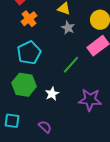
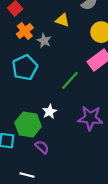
gray star: (68, 28) -> (44, 41), moved
green hexagon: (24, 85) -> (28, 124), moved

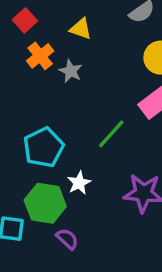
yellow triangle: (62, 20) -> (81, 29), moved
cyan pentagon: (25, 68) -> (44, 147), moved

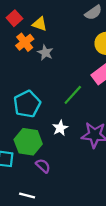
yellow triangle: (81, 29) -> (40, 24), moved
white star: (79, 183) -> (60, 128), moved

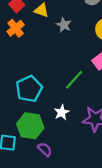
orange cross: (25, 42) -> (16, 28), moved
gray star: (45, 53) -> (64, 25), moved

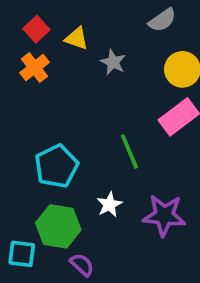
green line: (74, 80) -> (129, 152), turned -65

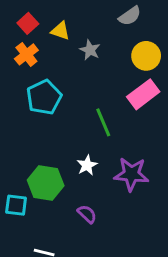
cyan pentagon: (56, 166) -> (44, 97), moved
purple semicircle: (82, 265) -> (87, 214), moved

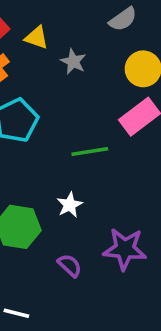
green line: (103, 122) -> (90, 152), turned -76
purple star: (131, 174) -> (125, 249), moved

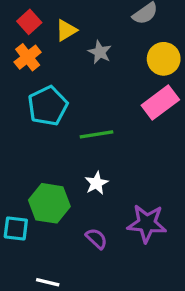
yellow triangle: (37, 38) -> (66, 30), turned -50
green line: (90, 152) -> (96, 134), moved

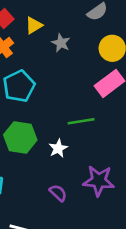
green line: (96, 134) -> (81, 121), moved
green hexagon: (49, 203) -> (20, 137), moved

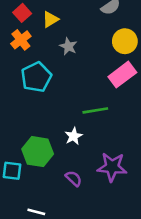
gray star: (61, 43) -> (68, 46), moved
green hexagon: (20, 137) -> (38, 152), moved

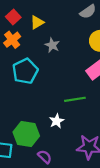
purple semicircle: (74, 178) -> (45, 157), moved

